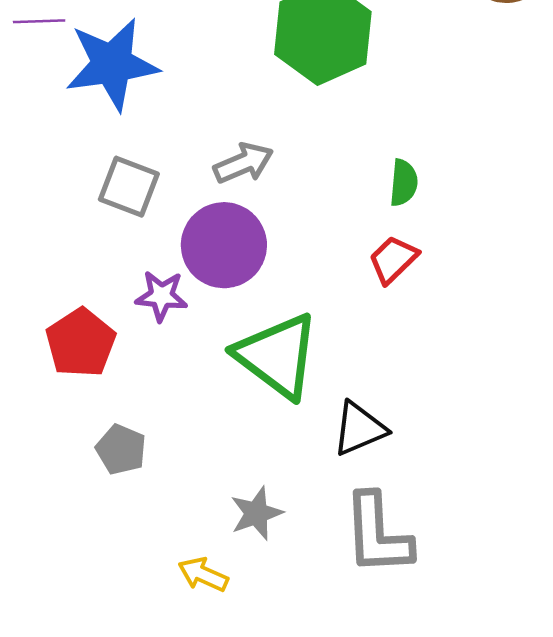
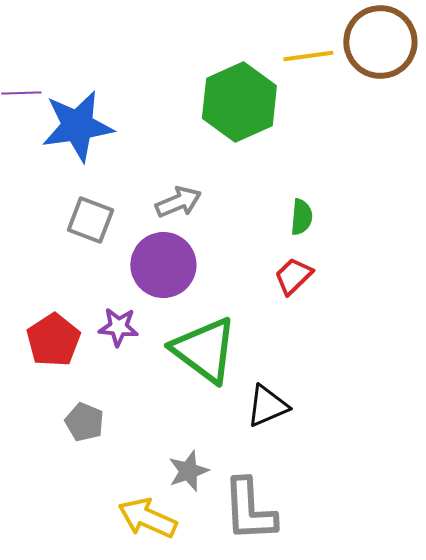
purple star: (161, 296) -> (118, 327), moved
gray L-shape: (378, 534) -> (249, 510), moved
yellow arrow: (203, 575) -> (147, 518), size x1.5

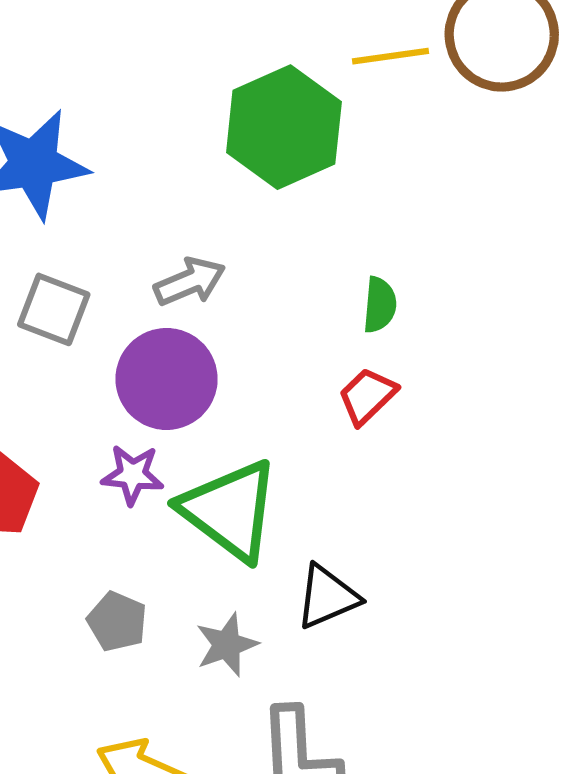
purple star: (118, 327) -> (133, 475), moved
gray pentagon: (84, 422) -> (117, 622), moved
gray star: (188, 471) -> (227, 645), moved

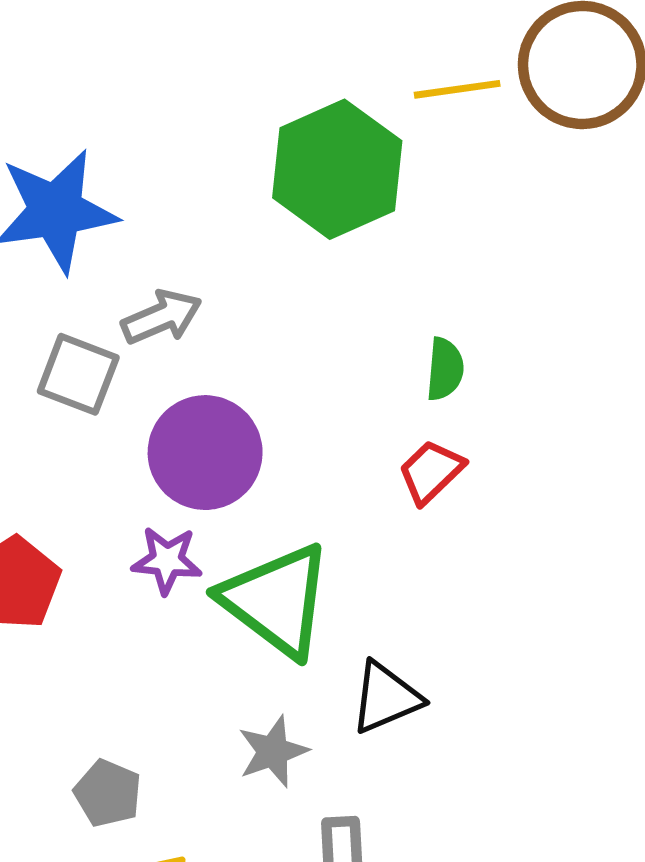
gray arrow: (190, 282) -> (162, 317), moved
gray pentagon: (117, 622) -> (108, 793), moved

